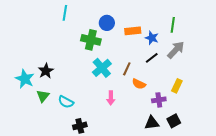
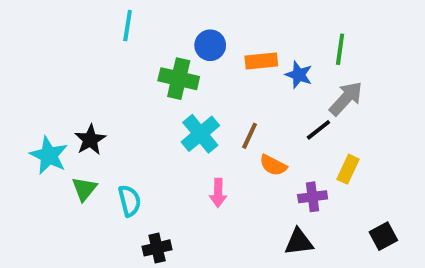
black line: (152, 58) -> (318, 130), moved
cyan semicircle: (66, 102) -> (130, 201), turned -133
black square: (174, 121) -> (383, 236), moved

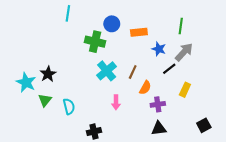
blue star: (299, 75) -> (159, 49), moved
orange semicircle: (273, 165) -> (145, 88), turned -88
purple cross: (313, 197) -> (158, 104), moved
black cross: (157, 248) -> (94, 132), moved

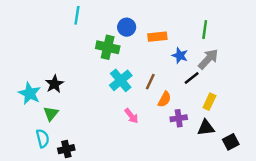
pink arrow: (116, 102) -> (131, 116), turned -40
cyan semicircle: (69, 106) -> (43, 138), moved
black triangle: (159, 128) -> (206, 128), moved
black cross: (94, 132) -> (66, 149), moved

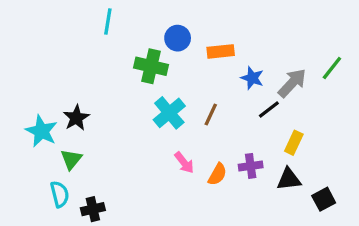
green line: (205, 29) -> (332, 68), moved, turned 30
orange semicircle: (164, 99) -> (217, 174), moved

